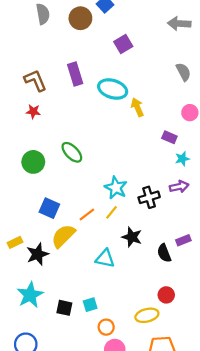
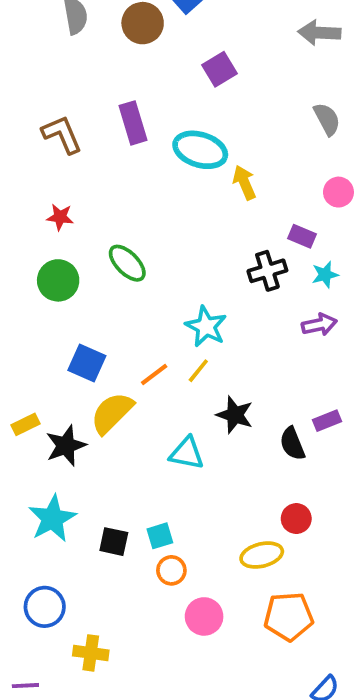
red star: (33, 112) -> (60, 217), moved
black cross: (149, 197) -> (267, 271), moved
orange circle: (106, 327) -> (171, 570), moved

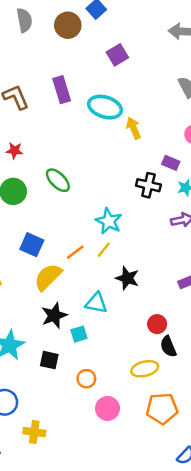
black cross: (267, 271) -> (148, 185), turned 30
black semicircle: (292, 444) -> (168, 346), moved
black star: (66, 446) -> (54, 315), moved
red circle: (296, 519) -> (157, 324), moved
cyan square: (160, 536) -> (79, 334), moved

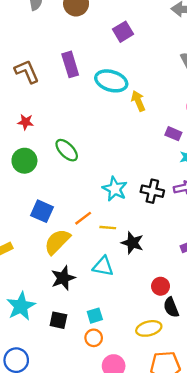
black cross: (148, 185) -> (152, 191), moved
yellow line: (104, 250) -> (108, 228), moved, turned 56
cyan square: (79, 334) -> (95, 316), moved

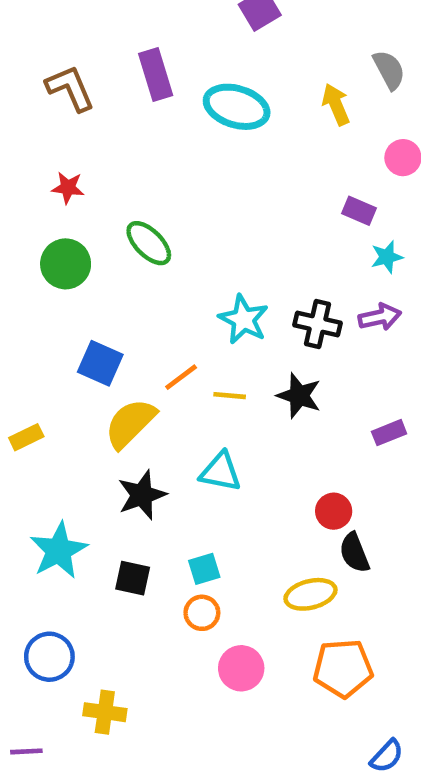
yellow arrow: (138, 101) -> (336, 104), moved
black star: (132, 243) -> (299, 396), moved

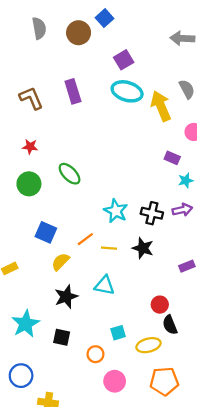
yellow arrow: (336, 104) -> (161, 106), size x1.5
cyan ellipse: (237, 107) -> (127, 91), moved
yellow semicircle: (130, 423) -> (61, 262), size x0.7
cyan square: (204, 569) -> (118, 333), moved

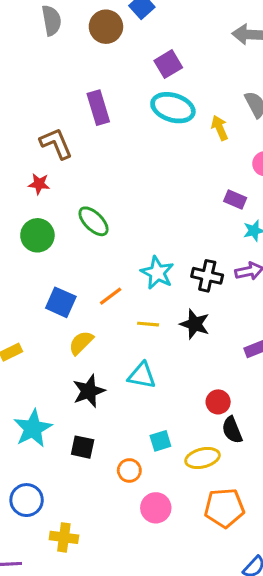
brown L-shape: (31, 98) -> (56, 143), moved
yellow arrow: (161, 106) -> (220, 128), size x0.6
orange line: (85, 239) -> (111, 296), moved

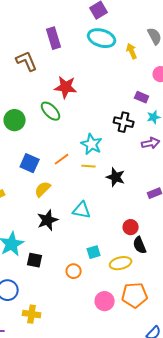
red star: (39, 184) -> (66, 87), moved, size x1.6
black cross: (207, 276) -> (124, 122), moved
yellow line: (148, 324) -> (89, 166), moved
black square: (83, 447) -> (35, 260), moved
pink circle: (156, 508) -> (105, 301), moved

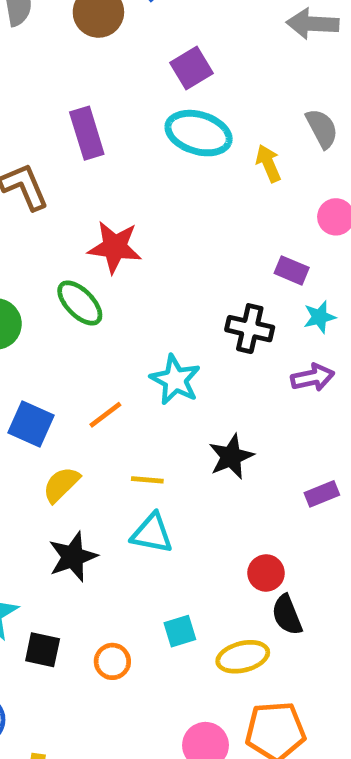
yellow line: (89, 166) -> (147, 480), moved
black star: (116, 177) -> (231, 457), turned 30
orange circle: (74, 271) -> (112, 661), moved

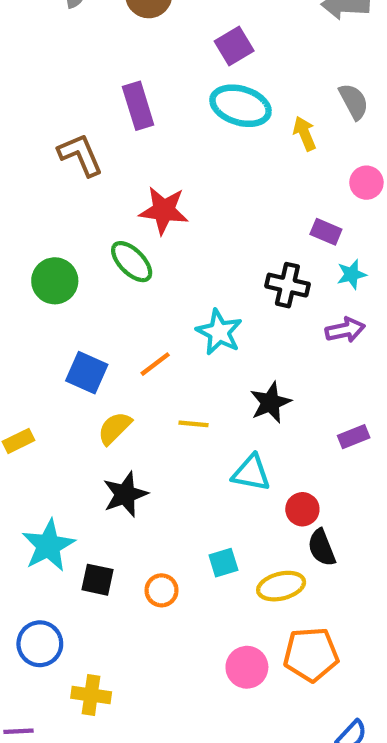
cyan triangle: (152, 533) -> (251, 473), moved

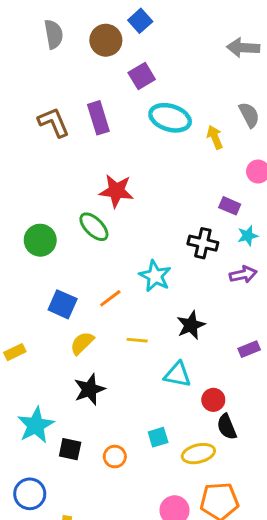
purple square: (234, 46) -> (142, 76), moved
brown L-shape: (80, 155) -> (54, 122), moved

